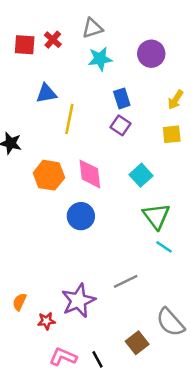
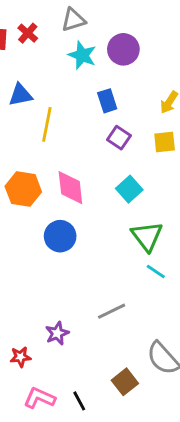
purple circle: (151, 54) -> (123, 49), moved
cyan star: (100, 59) -> (82, 55), turned 30
purple square: (121, 125) -> (119, 138), moved
purple star: (78, 301) -> (57, 333), size x0.6

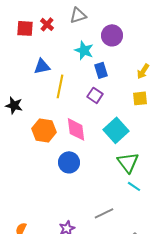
cyan star: (82, 55) -> (84, 50), moved
purple square: (119, 138) -> (95, 95), moved
cyan square: (129, 189) -> (116, 130), size x1.4

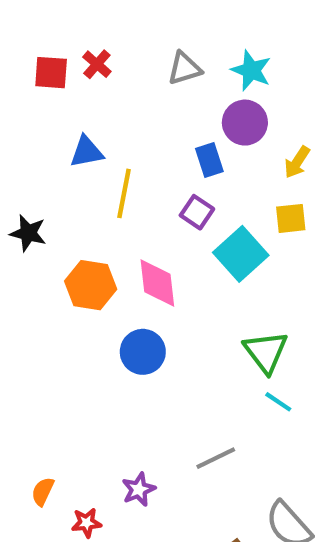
gray triangle: (78, 15) -> (184, 68), moved
purple circle: (112, 35) -> (245, 123), moved
cyan star: (84, 50) -> (251, 70), moved
cyan square: (116, 130) -> (241, 254), moved

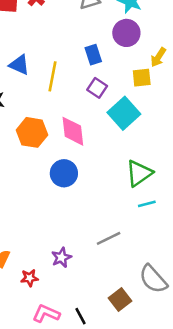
blue triangle: (86, 152) -> (19, 65), moved, turned 35
blue rectangle: (209, 160) -> (93, 55), moved
yellow square: (291, 218) -> (142, 78), moved
green triangle: (266, 352) -> (139, 173), turned 32
cyan line: (278, 402) -> (147, 204), turned -48

